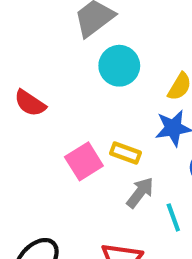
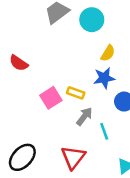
cyan circle: (119, 66) -> (92, 20), moved

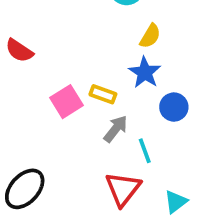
blue star: (104, 78) -> (145, 72), turned -30
red triangle: (73, 157) -> (123, 189), moved

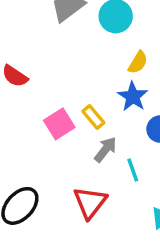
yellow rectangle: (103, 94) -> (93, 117), turned 30
red triangle: (123, 189) -> (90, 203), moved

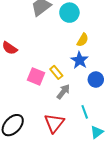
pink square: (59, 124) -> (36, 76), turned -36
cyan line: (133, 170) -> (85, 112), moved

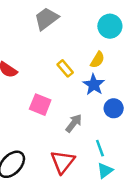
cyan circle: (69, 13) -> (110, 26), moved
yellow rectangle: (56, 72) -> (65, 68), moved
cyan triangle: (97, 132) -> (105, 171), moved

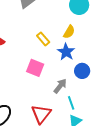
pink square: (40, 105) -> (35, 68), moved
gray arrow: (74, 123) -> (60, 86), moved

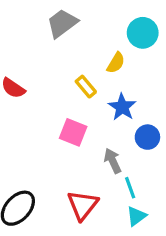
yellow semicircle: (69, 32) -> (116, 63), moved
gray arrow: (60, 86) -> (113, 161), turned -63

